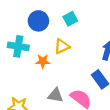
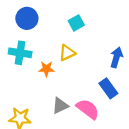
blue circle: (38, 21) -> (27, 18), moved
gray triangle: (55, 95) -> (60, 106), turned -35

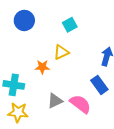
cyan cross: (20, 53) -> (14, 85), moved

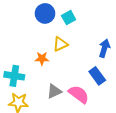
blue circle: (24, 20) -> (45, 13), moved

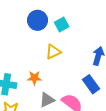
orange star: (42, 58) -> (34, 78), moved

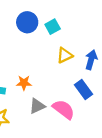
yellow triangle: (53, 52) -> (65, 55), moved

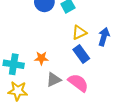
blue rectangle: (83, 89) -> (81, 54), moved

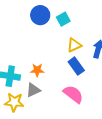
gray triangle: (54, 80) -> (33, 90), moved

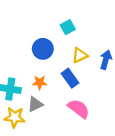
blue circle: (40, 15) -> (43, 49), moved
blue rectangle: (76, 66) -> (70, 78), moved

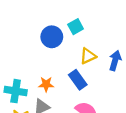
blue circle: (43, 49) -> (52, 37), moved

